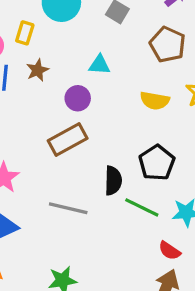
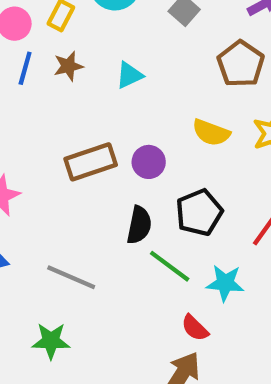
cyan triangle: (99, 65) -> (129, 75), moved, turned -40
purple circle: (78, 98) -> (149, 162), moved
gray line: (68, 208) -> (71, 277), moved

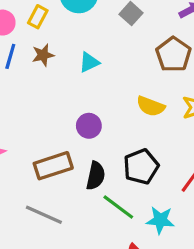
brown rectangle: (91, 162) -> (53, 166), moved
purple circle: (149, 162) -> (89, 126), moved

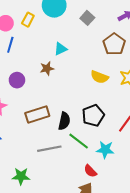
brown star: (43, 55) -> (47, 68), moved
purple circle: (89, 126) -> (17, 80), moved
gray line: (44, 215) -> (49, 149), moved, turned -35

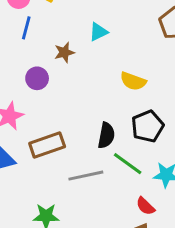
brown star: (47, 68) -> (64, 52), moved
yellow semicircle: (99, 77) -> (133, 81), moved
brown rectangle: (37, 115) -> (47, 145), moved

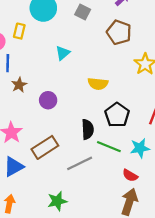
brown star: (64, 52) -> (19, 85), moved
purple circle: (37, 78) -> (48, 100), moved

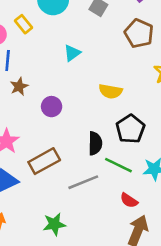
yellow rectangle: (19, 31) -> (24, 24), turned -56
red semicircle: (130, 175) -> (129, 200), moved

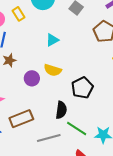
yellow semicircle: (111, 91) -> (53, 70), moved
black pentagon: (130, 129) -> (82, 88), moved

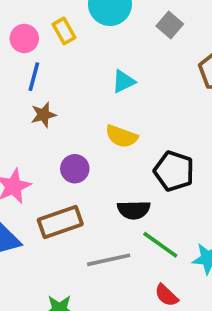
purple circle: (32, 78) -> (75, 169), moved
black pentagon: (82, 88) -> (174, 171), turned -30
black semicircle: (61, 110) -> (134, 210), turned 78

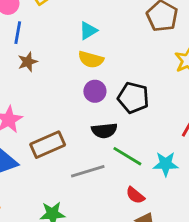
yellow semicircle: (122, 136) -> (91, 59), moved
purple circle: (75, 169) -> (95, 91), moved

